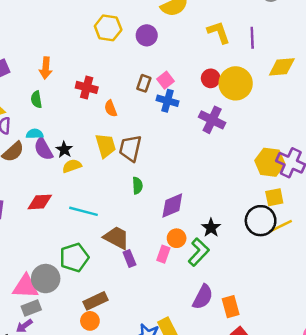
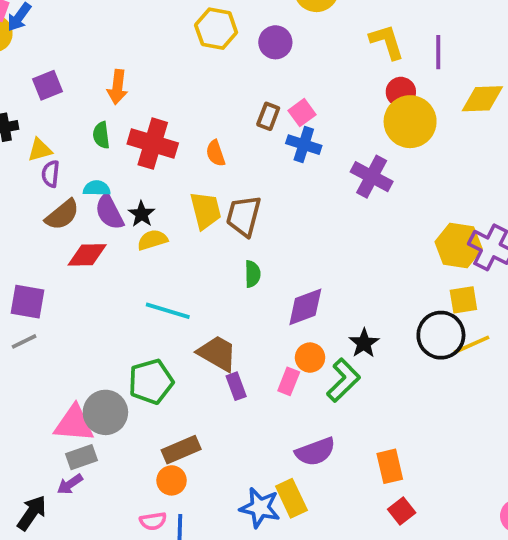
red circle: (211, 78) -> (401, 92), moved
red cross: (87, 87) -> (153, 144), moved, size x1.4
red diamond: (40, 202) -> (87, 255), moved
purple semicircle: (203, 297) -> (315, 452), moved, turned 40

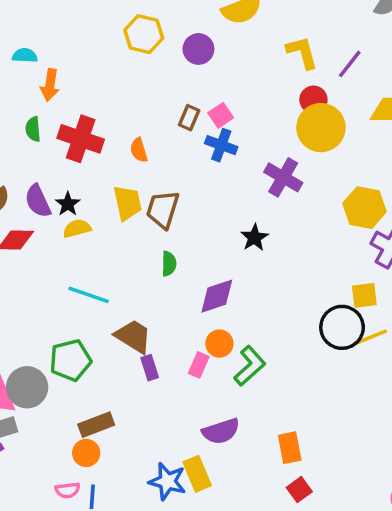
purple line: (438, 52) -> (350, 64), turned 36
cyan semicircle: (97, 188) -> (25, 56), moved
yellow hexagon: (459, 245) -> (365, 208), moved
black star: (364, 343) -> (254, 238), moved

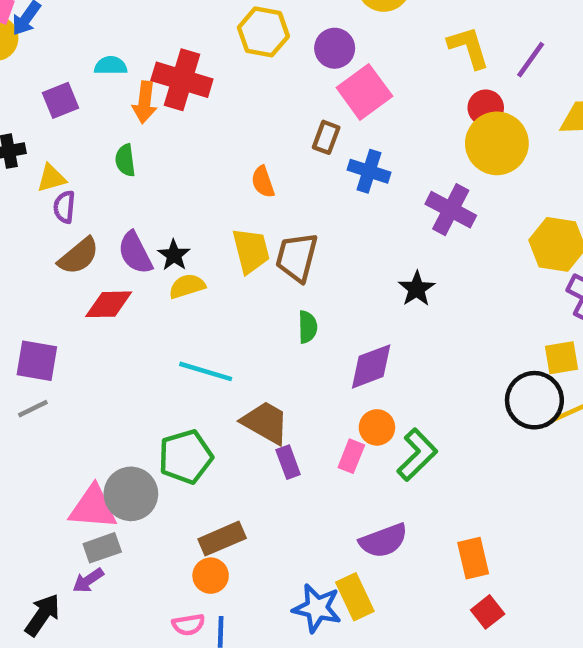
pink square: (221, 115) -> (364, 92), moved, size x1.6
red cross: (81, 139) -> (182, 80), moved

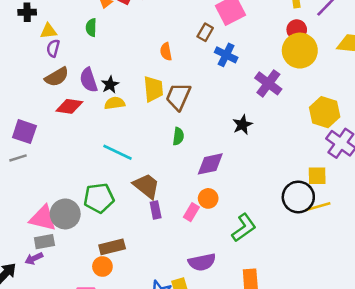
green L-shape: (417, 455) -> (244, 228), moved

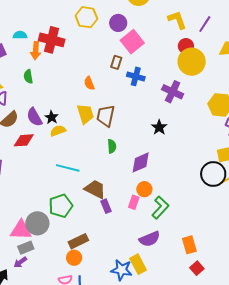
green L-shape: (244, 228) -> (160, 208), moved

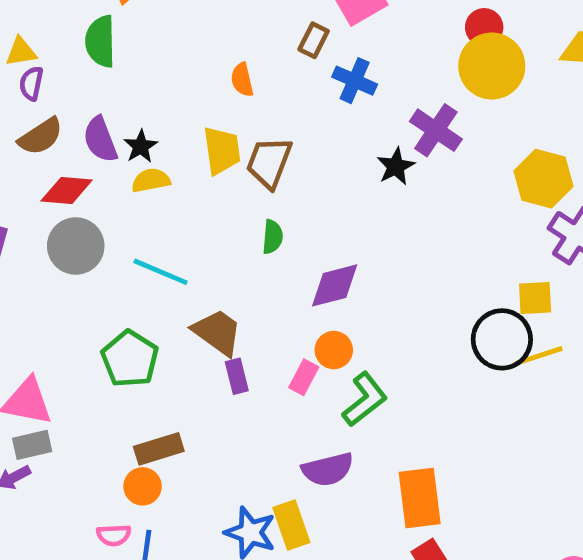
green semicircle: (28, 76) -> (100, 41), size x1.5
black star: (159, 127) -> (396, 166), moved
green pentagon: (61, 206) -> (130, 359), turned -30
gray circle: (37, 223) -> (76, 246), moved
orange rectangle: (189, 245) -> (420, 498), size x1.4

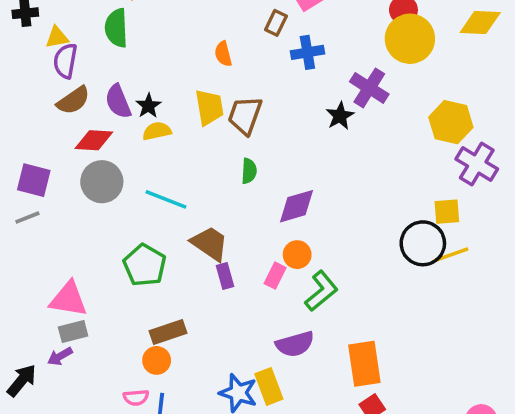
blue cross: (355, 81) -> (307, 52), turned -32
purple semicircle: (31, 83) -> (65, 61), size x1.4

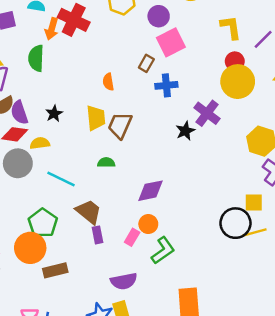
purple semicircle: (118, 101) -> (19, 112), moved
yellow semicircle: (157, 131) -> (40, 143), moved
green semicircle: (249, 171) -> (106, 162), moved, turned -98
purple semicircle: (295, 344) -> (124, 281), moved
orange circle: (157, 360) -> (30, 248), moved, size x1.6

